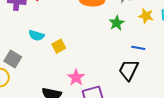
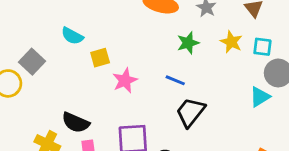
blue line: (138, 48) -> (175, 80), moved
pink star: (76, 77) -> (125, 81), moved

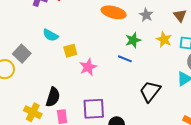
blue line: (175, 80) -> (125, 59), moved
black trapezoid: (190, 112) -> (150, 91), moved
black semicircle: (76, 123) -> (53, 97), turned -96

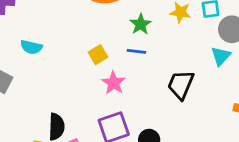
yellow square: (70, 51) -> (98, 55), moved
pink star: (88, 67) -> (114, 83), moved

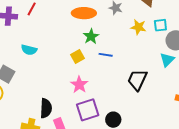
green star: (141, 24) -> (91, 36), moved
pink star: (114, 83) -> (79, 85), moved

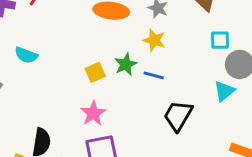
yellow star: (138, 27) -> (154, 40), moved
green star: (91, 36) -> (126, 64), moved
blue line: (106, 55) -> (154, 75), moved

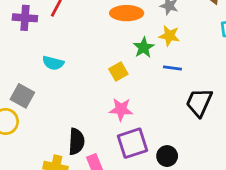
green star: (126, 64) -> (144, 48), moved
pink star: (93, 113) -> (121, 109), turned -30

